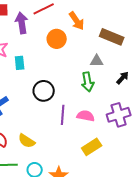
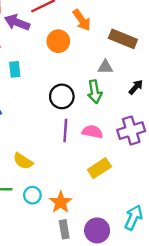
purple arrow: (22, 23) -> (17, 22), turned -60
black circle: (44, 91) -> (62, 96), moved

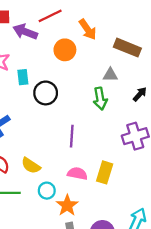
black circle: (62, 96) -> (46, 93), moved
pink semicircle: (92, 132) -> (77, 174), moved
yellow rectangle: (99, 168) -> (105, 172), turned -40
cyan circle: (32, 195) -> (47, 191), moved

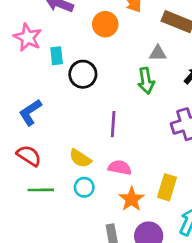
yellow semicircle: (31, 166) -> (80, 158), moved
yellow rectangle: (105, 172) -> (167, 187), moved
orange star: (67, 205) -> (132, 199), moved

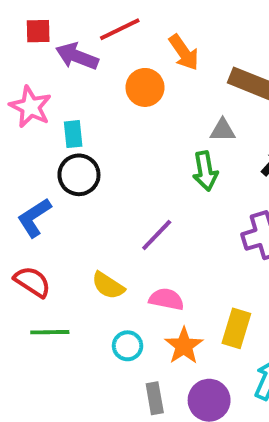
black circle: (83, 74) -> (79, 175), moved
purple line: (113, 124) -> (157, 235), turned 40
cyan circle: (84, 187) -> (128, 346), moved

